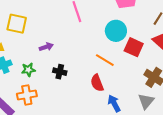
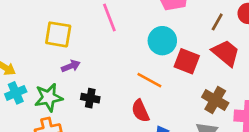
yellow square: (17, 24) -> (58, 34), moved
green star: (28, 70) -> (49, 97), size x1.5

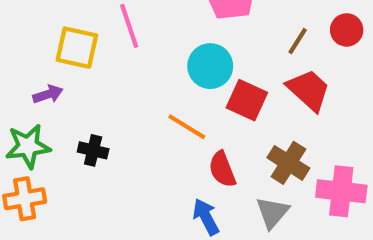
yellow square: (58, 34) -> (77, 48), moved
purple arrow: (71, 66) -> (48, 94), moved
red semicircle: (140, 111) -> (222, 169), moved

